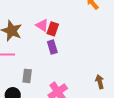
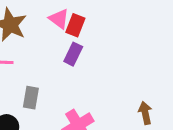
purple rectangle: (52, 47) -> (73, 54), turned 40

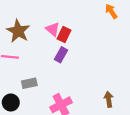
gray rectangle: (31, 98) -> (29, 83), turned 64

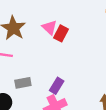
purple rectangle: (61, 55) -> (57, 86), moved

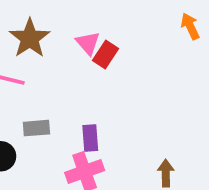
purple rectangle: (57, 86) -> (90, 138), turned -42

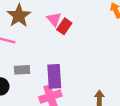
purple rectangle: (90, 138) -> (54, 76), size x1.5

